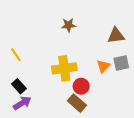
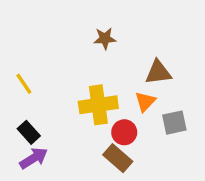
brown triangle: (116, 36) -> (158, 72), moved
gray square: (121, 63) -> (174, 123), moved
orange triangle: (103, 66) -> (145, 102), moved

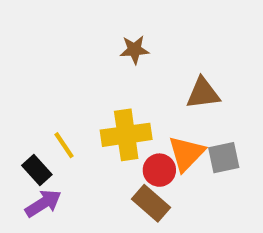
yellow line: (24, 84) -> (64, 145), moved
orange triangle: (145, 102) -> (186, 153), moved, size x1.4

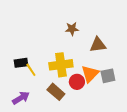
brown star: (134, 50) -> (72, 29), moved
black rectangle: (37, 170) -> (21, 63), moved, turned -56
brown rectangle: (151, 203) -> (56, 92), moved

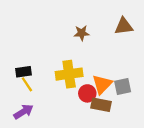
brown triangle: (98, 45) -> (124, 26), moved
yellow line: (31, 70) -> (27, 84), moved
brown rectangle: (56, 92) -> (101, 105), moved, turned -30

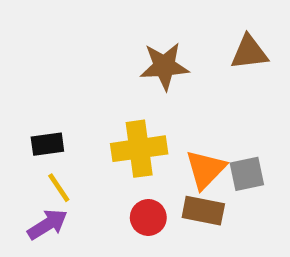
brown star: (82, 33) -> (164, 66), size x1.5
yellow line: (27, 84) -> (59, 188), moved
red circle: (87, 93) -> (148, 217), moved

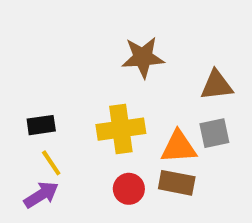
brown triangle: (249, 52) -> (216, 85), moved
orange triangle: (206, 169) -> (179, 147), turned 42
gray square: (247, 174) -> (214, 133), moved

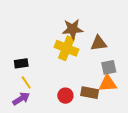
brown triangle: (216, 85) -> (99, 43), moved
yellow cross: (121, 129) -> (66, 48), moved, turned 30
orange triangle: (179, 147) -> (108, 84), moved

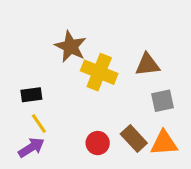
brown star: (72, 29) -> (71, 47), moved, turned 30
orange triangle: (108, 84) -> (164, 143), moved
brown rectangle: (90, 93) -> (134, 138), turned 36

